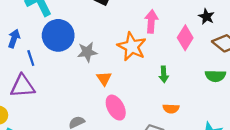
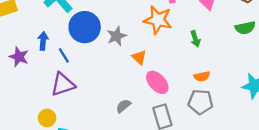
orange semicircle: (171, 109) -> (202, 76), moved

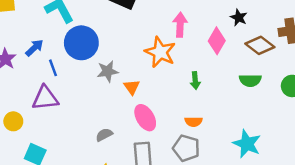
gray star: (117, 36) -> (108, 71), moved
blue arrow: (43, 41) -> (34, 48), turned 30
yellow circle: (47, 118) -> (13, 121), moved

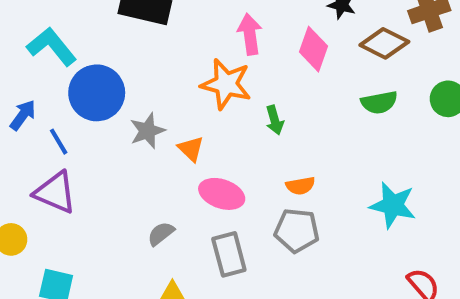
green arrow: (195, 81) -> (275, 120), moved
purple triangle: (45, 98) -> (55, 192), turned 40
pink ellipse: (145, 118) -> (222, 194), turned -30

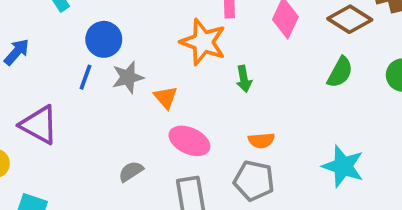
blue circle: (97, 93) -> (104, 39), moved, size x0.7
green semicircle: (379, 102) -> (340, 72), turned -56
blue line: (59, 142) -> (85, 77), moved, turned 45

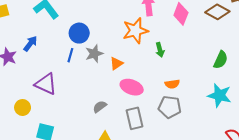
orange star: (203, 42) -> (135, 31), turned -30
green semicircle: (340, 72) -> (221, 60), moved
orange triangle: (166, 97) -> (116, 63), turned 40

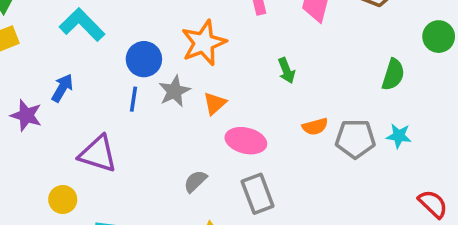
orange star: (135, 31) -> (204, 43), moved
cyan star: (219, 95) -> (399, 136), size x0.6
gray pentagon: (170, 107) -> (355, 139), moved

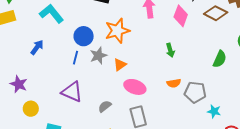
green arrow: (286, 71) -> (170, 50), moved
purple star: (26, 115) -> (19, 84), moved
cyan star: (399, 136) -> (214, 111), moved
purple triangle: (98, 154) -> (72, 92), moved

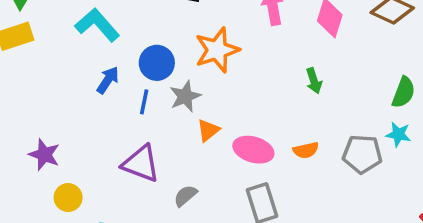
blue arrow: (37, 47) -> (108, 80), moved
orange triangle: (120, 65) -> (208, 130), moved
orange semicircle: (174, 83) -> (306, 150), moved
gray semicircle: (105, 106) -> (185, 196), moved
cyan star: (214, 111) -> (398, 134), moved

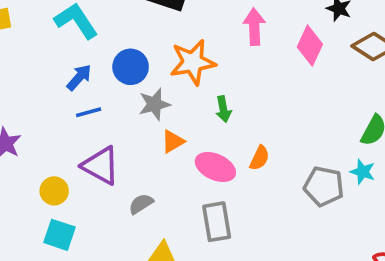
green arrow: (314, 81) -> (223, 109), moved
blue line: (144, 102) -> (89, 112), moved, turned 55
orange semicircle: (306, 150) -> (259, 158), moved, turned -60
yellow circle: (68, 198) -> (54, 191), moved

